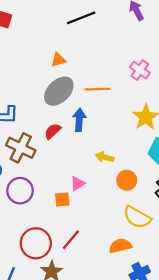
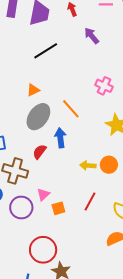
orange line: (97, 89) -> (71, 109), turned 60
orange circle: (127, 180) -> (109, 165), moved
pink triangle: (78, 184) -> (43, 195), moved
red line: (71, 240) -> (90, 201), moved

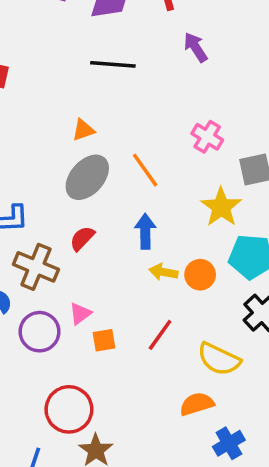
black line: (46, 51) -> (113, 64), turned 30
blue arrow: (60, 138) -> (145, 231), moved

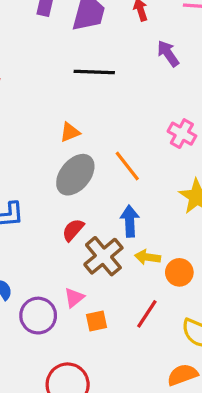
brown cross: (36, 267) -> (103, 256), moved, turned 30
orange circle: (200, 275) -> (179, 272), moved

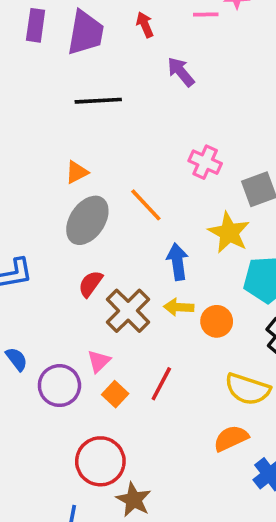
blue arrow: (130, 221) -> (177, 262), moved
red line: (147, 314) -> (161, 384), moved
orange square: (97, 321) -> (115, 394), moved, turned -30

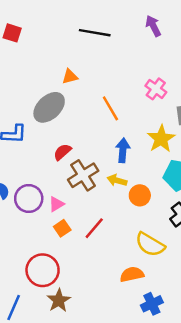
gray ellipse: (87, 220) -> (49, 107), moved
purple circle: (59, 386) -> (29, 199), moved

